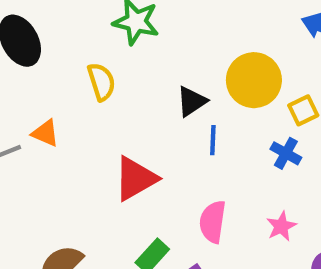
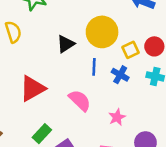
blue line: (213, 140) -> (94, 67), moved
pink semicircle: (213, 222) -> (80, 100), moved, turned 125

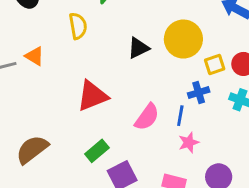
blue line: (94, 67) -> (180, 116), moved
blue cross: (120, 75) -> (199, 92), turned 36
pink semicircle: (80, 100) -> (147, 117), turned 75

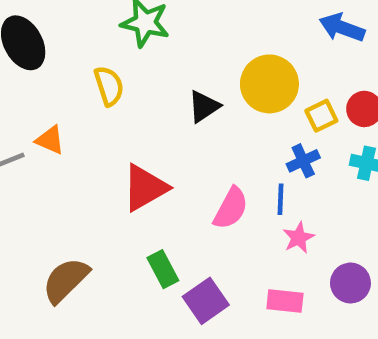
green rectangle: (97, 151) -> (163, 269), turned -70

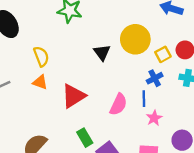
yellow semicircle: (109, 86) -> (41, 56), moved
black triangle: (204, 106) -> (102, 53), turned -30
orange triangle: (50, 140) -> (40, 82), moved

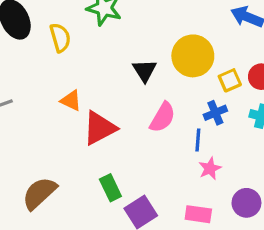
yellow semicircle: (41, 56) -> (60, 38), moved
orange triangle: (40, 82) -> (71, 101), moved
pink semicircle: (118, 104) -> (163, 117), moved

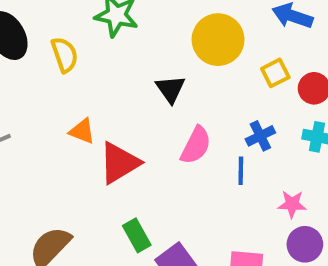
yellow circle: (193, 56) -> (218, 40), moved
yellow square: (230, 80) -> (275, 73), moved
pink star: (210, 169) -> (292, 204), moved, turned 30

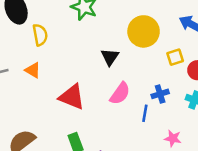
yellow semicircle: (65, 55) -> (40, 35), moved
orange triangle: (82, 131) -> (33, 70), moved
red triangle: (119, 163) -> (72, 97), turned 44

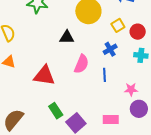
black triangle: (110, 57) -> (67, 37), turned -49
blue cross: (160, 94) -> (110, 49), moved

